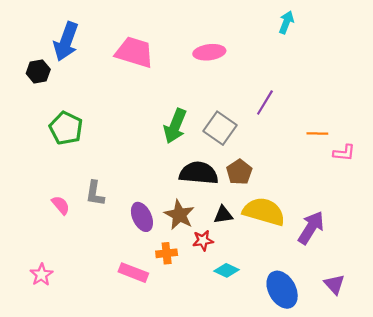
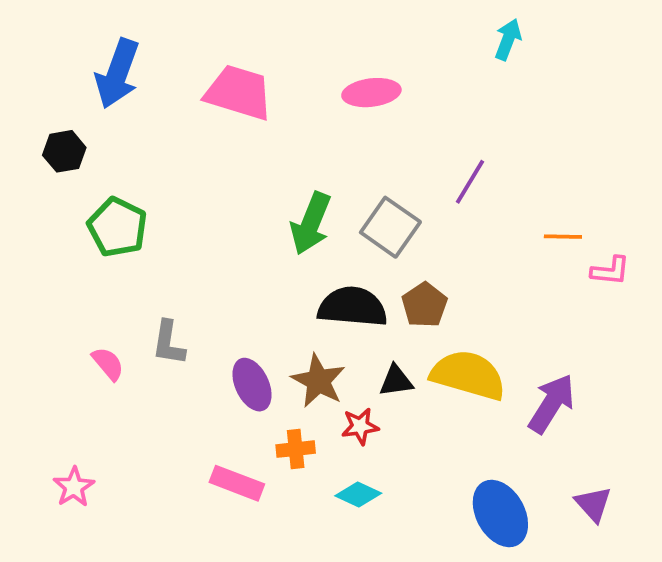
black hexagon: (38, 71) -> (64, 151), moved
cyan diamond: (226, 270) -> (358, 495), moved

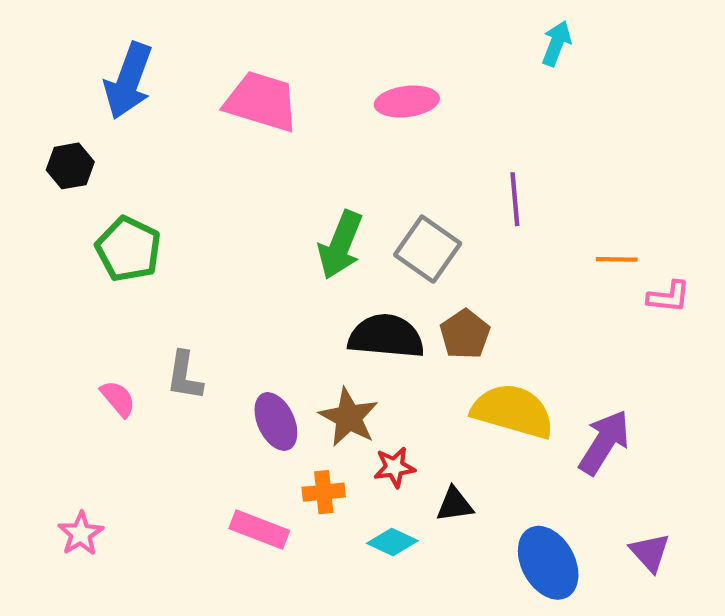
purple line: (470, 182) -> (515, 199), turned -36
black triangle: (396, 381) -> (455, 505), moved

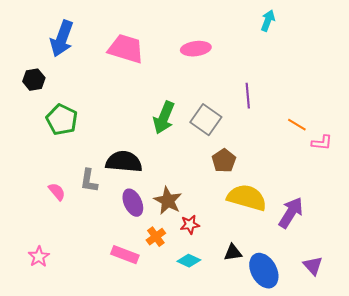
orange line: (617, 259) -> (297, 125), turned 30
black semicircle: (386, 336) -> (124, 162), moved
orange cross: (324, 492) -> (156, 237), turned -30
black triangle: (455, 505) -> (233, 253), moved

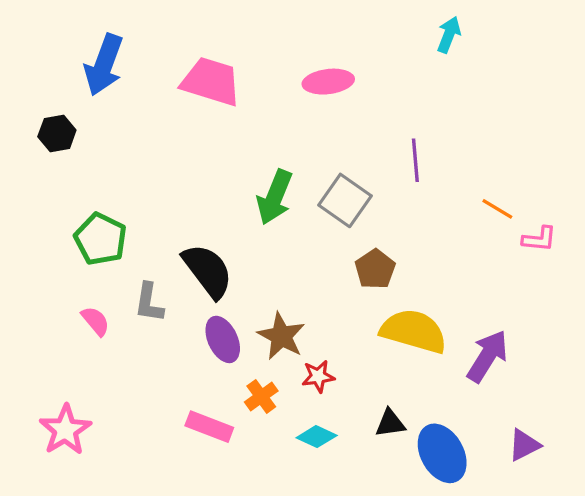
green pentagon: (62, 120) -> (100, 239), moved
black semicircle: (124, 162) -> (208, 271), turned 48
pink star: (39, 257) -> (65, 430), size x1.4
purple triangle: (313, 266) -> (524, 445), turned 45

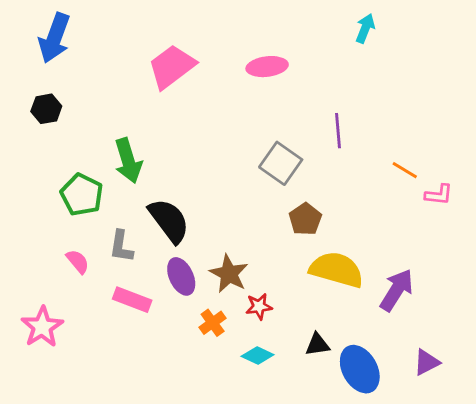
blue arrow: (104, 65) -> (54, 38), moved
pink trapezoid: (211, 82) -> (172, 67), turned -54
green arrow: (275, 197) -> (128, 161), moved, turned -39
pink rectangle: (209, 427) -> (132, 300), moved
pink star: (65, 430) -> (42, 327), moved

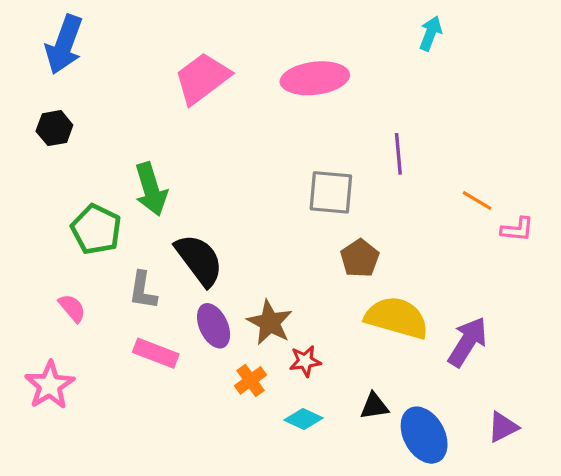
pink ellipse: (267, 67) -> (315, 78), size x1.4
gray square: (281, 163) -> (331, 192), turned -30
pink semicircle: (78, 261) -> (72, 308), moved

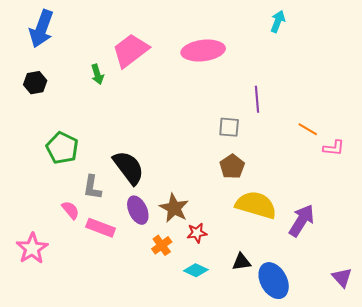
green arrow: (151, 189) -> (97, 74), moved, size x0.6
gray square: (331, 192) -> (229, 127), moved, size x0.7
pink semicircle: (72, 308) -> (70, 210), moved
purple triangle: (503, 427) -> (342, 277), moved, turned -45

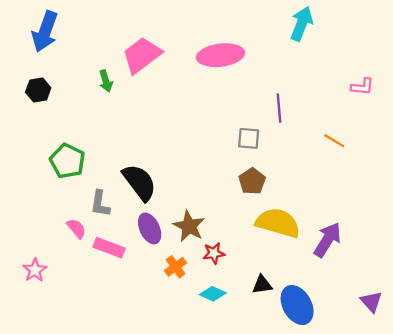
cyan arrow: (278, 21) -> (302, 24), size x1.4
pink L-shape: (334, 148) -> (362, 87), moved
pink star: (32, 248) -> (35, 270), size x0.7

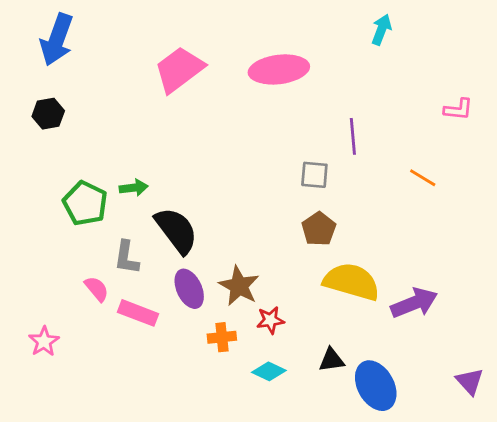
cyan arrow: (302, 24) -> (381, 30), size x0.7
green arrow: (106, 81) -> (134, 188), moved, turned -80
purple arrow: (327, 240) -> (414, 303), turned 36
orange cross: (175, 267) -> (222, 337), turned 30

